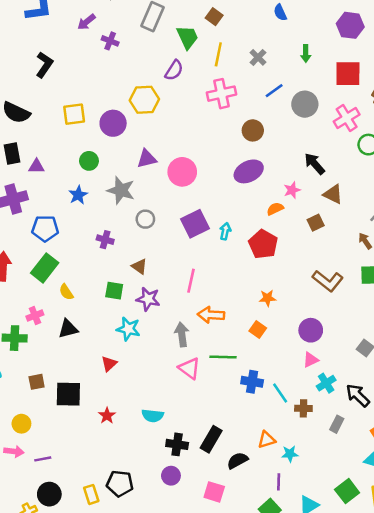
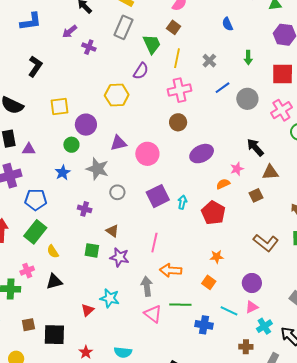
purple circle: (113, 123) -> (86, 125), moved
brown circle: (253, 130) -> (178, 122), moved
brown triangle: (333, 194) -> (270, 172), turned -30
cyan star: (128, 329) -> (110, 298), moved
cyan line: (280, 393) -> (229, 311), moved, turned -30

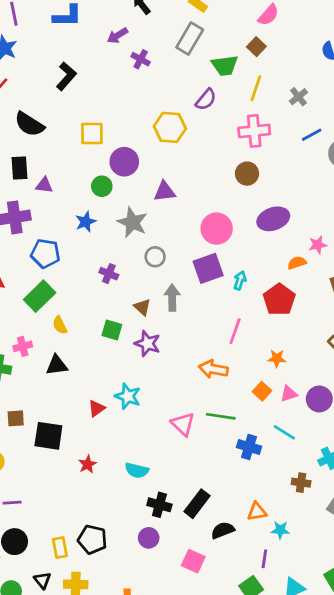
green trapezoid: (152, 44) -> (225, 65), turned 100
pink circle: (147, 154) -> (217, 229), moved
pink line: (154, 243) -> (235, 331), moved
gray arrow: (147, 286) -> (172, 298), moved
pink triangle: (252, 307) -> (289, 394), moved

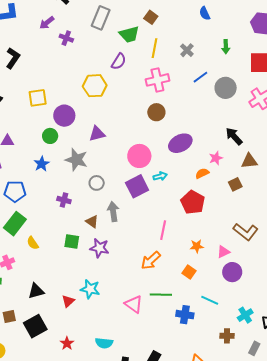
cyan arrow: (240, 280) -> (160, 176), moved, turned 64
black triangle: (57, 365) -> (36, 291), moved
orange arrow: (213, 369) -> (151, 260), turned -45
pink triangle: (289, 394) -> (223, 252), moved
black square: (48, 436) -> (35, 326), turned -30

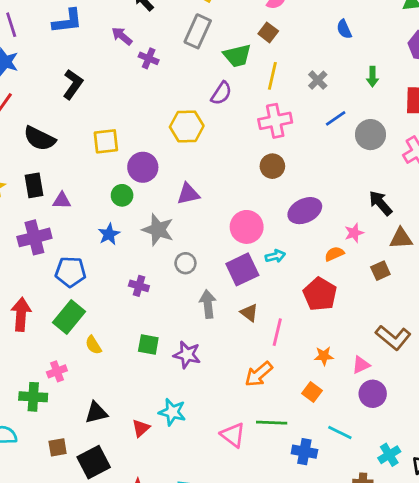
purple arrow: (47, 23) -> (122, 36), turned 77
brown triangle: (92, 222) -> (249, 313), moved

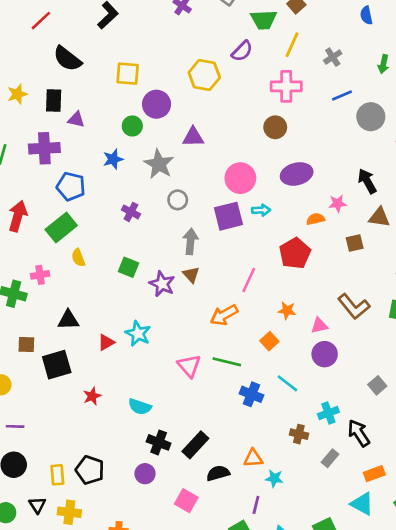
brown triangle: (249, 313) -> (191, 275), moved

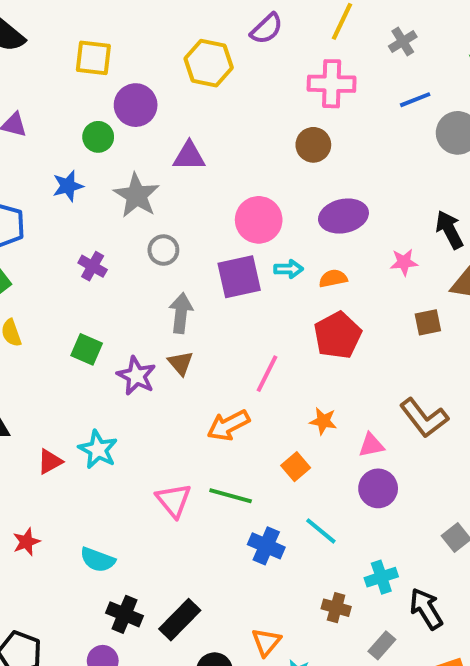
orange semicircle: (316, 219) -> (333, 278), moved
orange triangle: (253, 458) -> (266, 642), turned -48

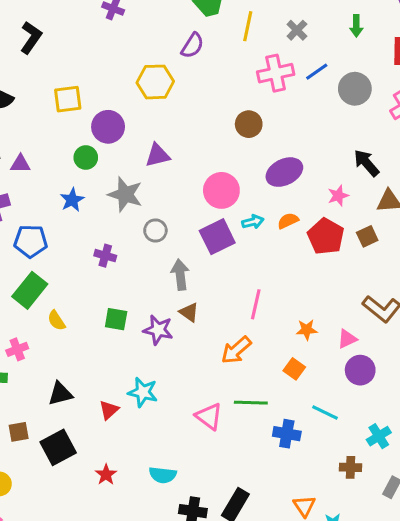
pink cross: (332, 84) -> (276, 73), moved
red pentagon: (338, 335) -> (326, 236), moved

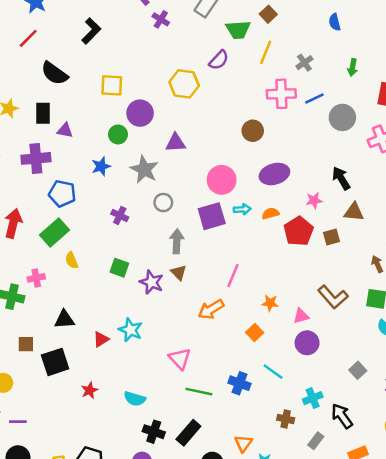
green line: (251, 403) -> (199, 392), moved

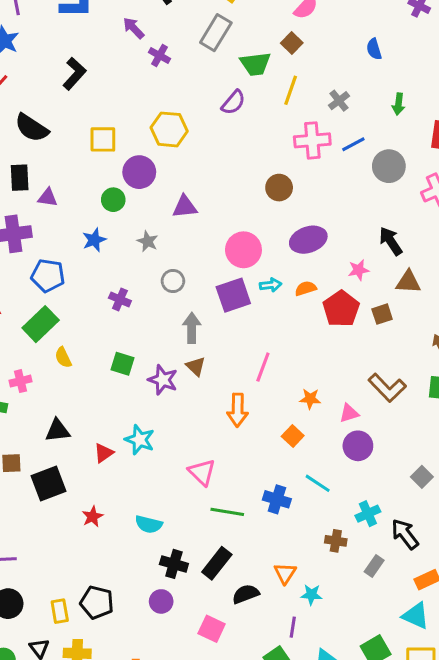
yellow hexagon: (184, 84) -> (169, 129), moved
gray star: (144, 170) -> (148, 241), size x0.6
orange arrow: (211, 309) -> (238, 410), turned -55

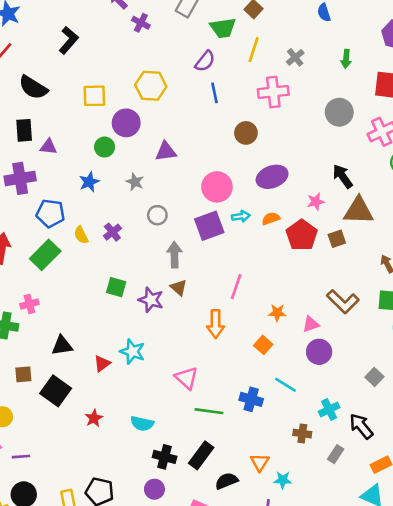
blue line: (353, 144) -> (215, 93), moved, turned -72
brown triangle: (408, 282) -> (359, 211), size x1.4
purple cross: (120, 299) -> (112, 232), turned 30
yellow semicircle: (63, 357) -> (81, 235), moved
black square: (48, 484) -> (56, 391), turned -32

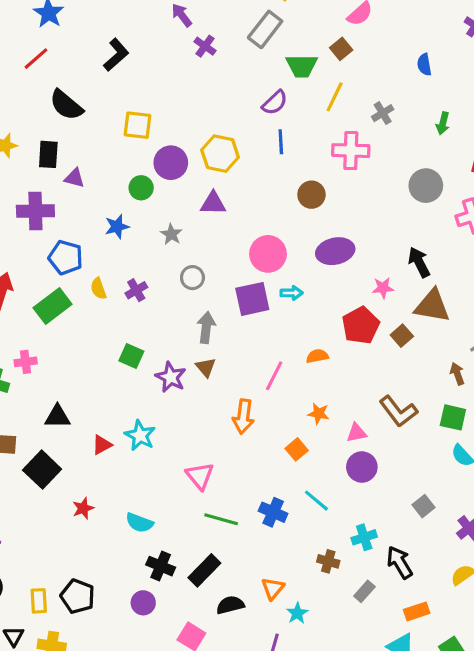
yellow hexagon: (151, 86) -> (220, 154), moved
orange semicircle: (271, 219) -> (317, 356), moved
brown square: (337, 239) -> (402, 336), turned -30
cyan star: (283, 480) -> (297, 613), turned 30

